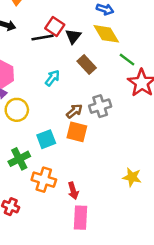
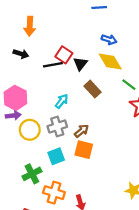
gray cross: (100, 106) -> (57, 126), moved

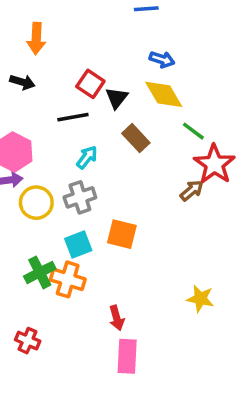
black line: (53, 65) -> (73, 117), moved
brown arrow: (82, 131) -> (192, 190), moved
orange cross: (54, 193) -> (68, 279), moved

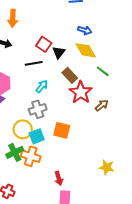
red star: (214, 164) -> (81, 92), moved
yellow circle: (36, 203) -> (23, 129), moved

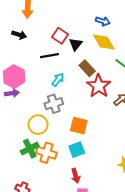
cyan square: (37, 136) -> (77, 150), moved

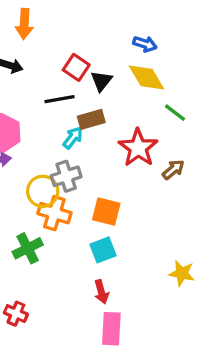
brown rectangle: (87, 68) -> (91, 119), moved, turned -63
yellow circle: (38, 125) -> (43, 191), moved
orange cross: (46, 153) -> (54, 213), moved

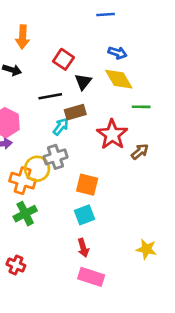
red square: (76, 67) -> (63, 59), moved
green line: (175, 113) -> (141, 107), turned -36
orange cross: (54, 213) -> (23, 181), moved
yellow star: (182, 273) -> (146, 249), moved
pink rectangle: (111, 329) -> (91, 277), turned -75

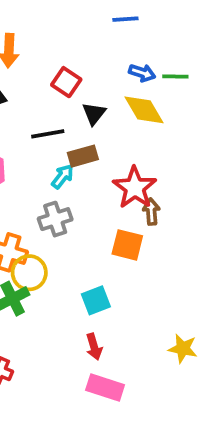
green line: (141, 107) -> (175, 77), moved
brown arrow: (140, 152) -> (151, 212), moved, turned -54
yellow circle: (37, 169) -> (29, 273), moved
orange square: (87, 185) -> (127, 245), moved

